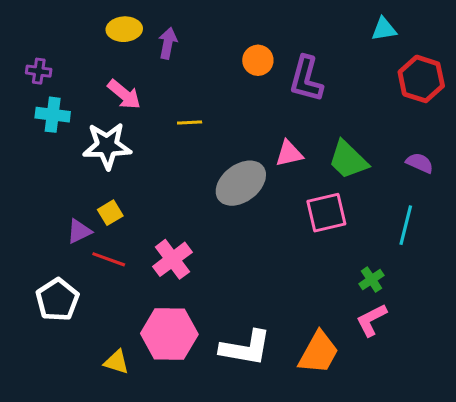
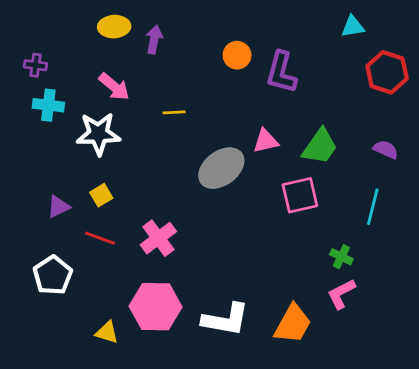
green trapezoid: (348, 160) -> (320, 147), turned -99
purple triangle: (79, 231) -> (58, 207), moved
green cross: (371, 280) -> (341, 257), turned -30

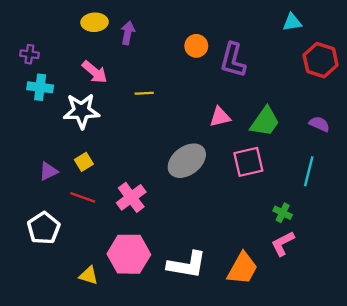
gray ellipse: (221, 168) -> (187, 161), moved

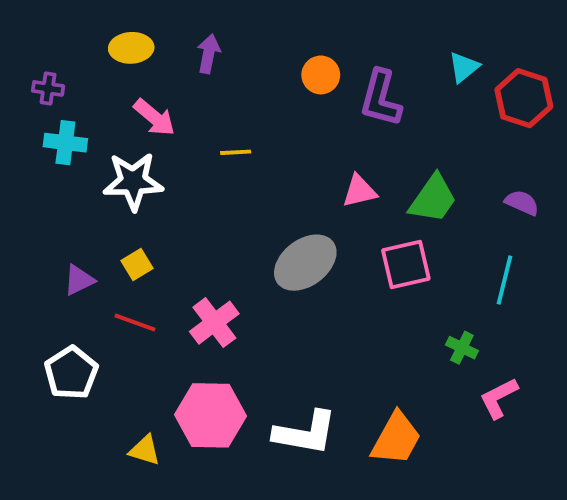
yellow ellipse: (95, 22) -> (131, 48), moved
cyan triangle: (292, 22) -> (464, 67), moved, turned -30
pink L-shape: (283, 244) -> (499, 398), moved

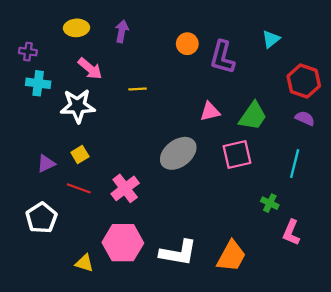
red hexagon: (524, 98) -> (304, 81), moved
pink L-shape: (499, 398) -> (291, 232), turned -40

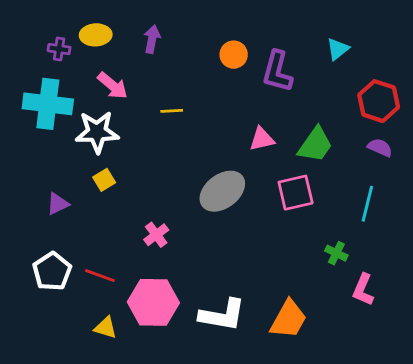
purple cross: (28, 52) -> (59, 49), moved
cyan cross: (38, 83) -> (48, 104), size x1.6
yellow square: (80, 154) -> (104, 180), moved
red line: (79, 188) -> (100, 276), moved
pink cross: (125, 188) -> (156, 235), size x0.7

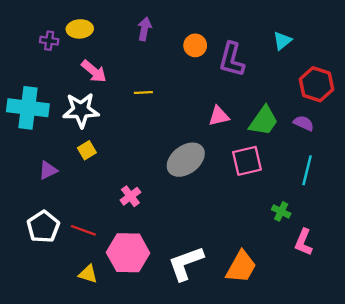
purple arrow: (152, 39) -> (145, 29), moved
cyan cross: (48, 104) -> (28, 108), moved
purple semicircle: (380, 148) -> (304, 123), moved
white L-shape: (222, 315) -> (186, 263), turned 150

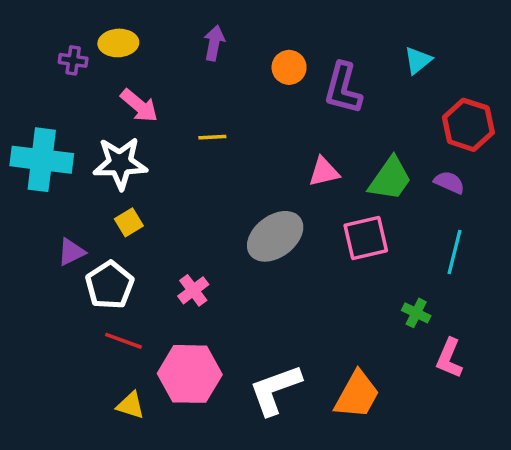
white pentagon: (43, 227) -> (110, 285), moved

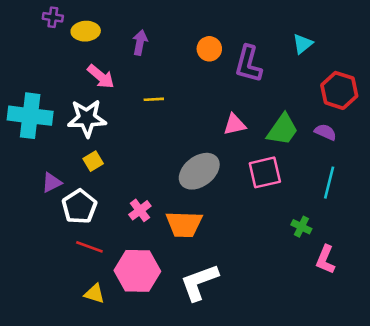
purple arrow: (214, 43) -> (140, 42), moved
purple cross: (73, 60) -> (53, 17), moved
orange trapezoid: (357, 395) -> (184, 224), moved, turned 63

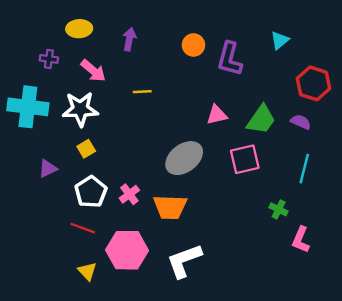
purple cross: (53, 17) -> (49, 59), moved
white pentagon: (79, 207) -> (91, 192), moved
yellow triangle: (94, 294) -> (87, 271), turned 30

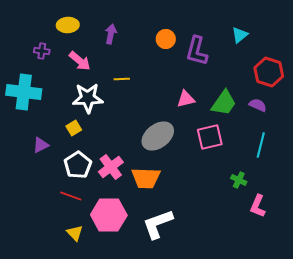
white star: (80, 109) -> (88, 98), moved
pink cross: (129, 194) -> (111, 167), size x1.4

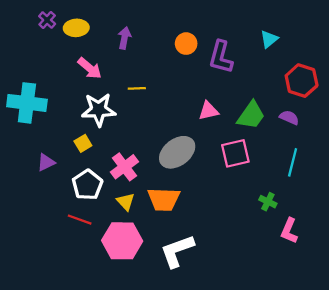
purple cross: (42, 51) -> (47, 20), moved, turned 35
pink cross: (111, 167) -> (124, 167), moved
yellow triangle: (75, 233) -> (126, 202), moved

